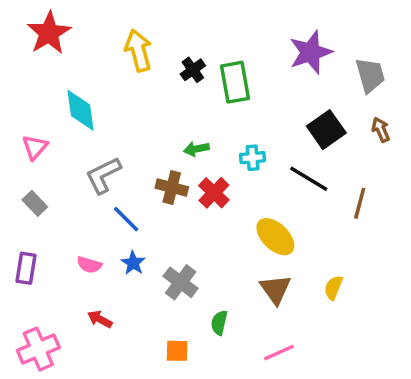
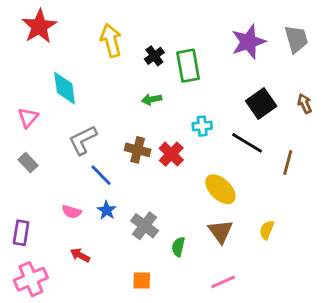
gray trapezoid: (370, 75) -> (296, 39), moved
green arrow: (196, 149) -> (152, 99), moved
purple rectangle: (26, 268) -> (21, 233), moved
green semicircle: (219, 323) -> (178, 247), moved

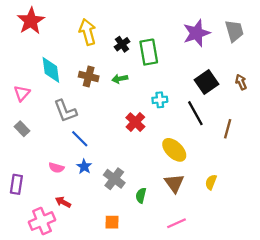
gray L-shape: (83, 140) -> (65, 111), turned -85
black line: (247, 143) -> (195, 113), turned 30
brown cross: (138, 150) -> (89, 76), moved
pink cross: (31, 279) -> (42, 221), moved

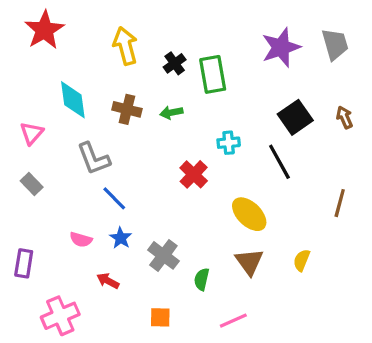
brown line: (228, 129) -> (340, 203), moved
red arrow: (63, 202) -> (108, 281), moved
pink line: (176, 223) -> (233, 321), moved

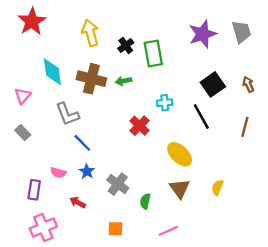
brown cross: (127, 109) -> (91, 79), size x1.4
brown line: (340, 203) -> (245, 127), moved
purple rectangle: (24, 263) -> (34, 190), moved

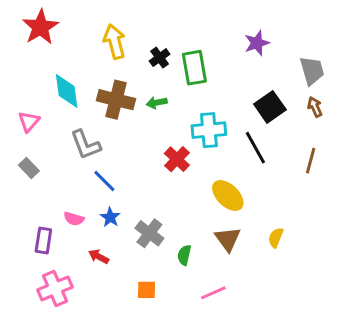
gray trapezoid: (241, 32) -> (312, 71), moved
purple star: (202, 34) -> (257, 43), size x0.7
cyan cross: (165, 103) -> (209, 130), size x1.6

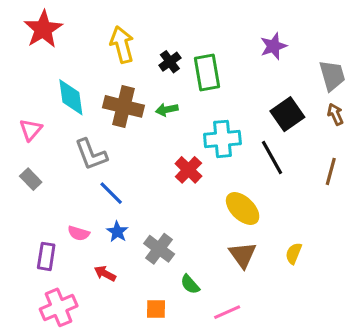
green semicircle: (184, 255) -> (190, 284), moved, turned -54

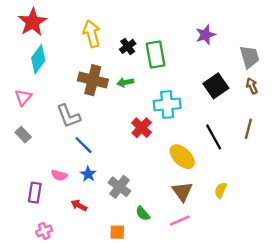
cyan diamond: (71, 97) -> (38, 59), moved, turned 44
black line: (272, 158) -> (214, 137), moved
pink cross: (59, 307) -> (44, 231), size x0.6
pink line: (227, 312) -> (180, 220), moved

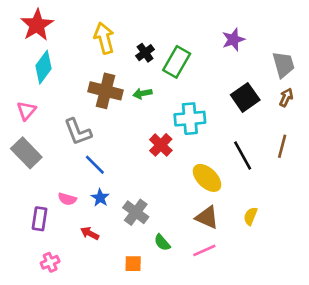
green rectangle: (156, 55) -> (177, 62), turned 40
brown arrow: (252, 86) -> (286, 97), turned 49
gray rectangle: (23, 135) -> (26, 153), size x1.6
brown triangle: (182, 191) -> (207, 217), turned -30

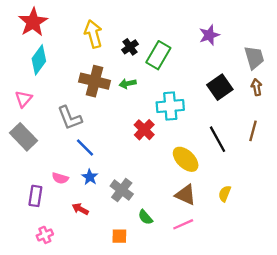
brown arrow: (286, 97) -> (257, 87), turned -35

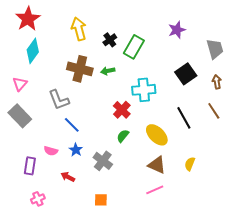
brown arrow: (257, 87) -> (217, 82), moved
brown line: (253, 131) -> (214, 111), turned -48
green semicircle: (145, 217) -> (123, 136), moved, turned 80

